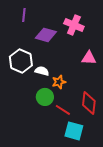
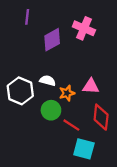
purple diamond: (46, 35) -> (52, 40), turned -45
pink triangle: (89, 58) -> (91, 86), moved
white hexagon: (21, 61) -> (20, 91), moved

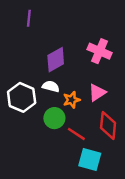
pink cross: (84, 28) -> (100, 51), moved
purple diamond: (52, 40) -> (56, 60), moved
pink triangle: (91, 86) -> (97, 93), turned -36

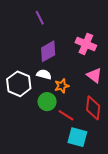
purple line: (29, 18) -> (40, 18), moved, turned -32
pink triangle: (97, 93) -> (94, 75), moved, turned -49

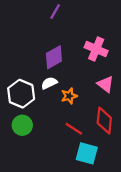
purple line: (40, 18) -> (55, 12), moved, turned 56
white semicircle: (44, 74) -> (49, 83), turned -40
green circle: (47, 102) -> (22, 125), moved

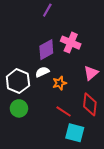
pink cross: (96, 49) -> (71, 43), moved
pink triangle: (106, 84) -> (91, 73), turned 42

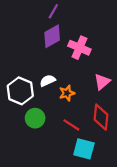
purple diamond: (46, 50) -> (52, 36), moved
green circle: (19, 108) -> (35, 118), moved

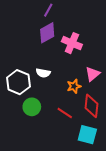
white semicircle: (48, 81) -> (43, 73), turned -144
orange star: (67, 93) -> (74, 86), moved
cyan square: (84, 149) -> (87, 135), moved

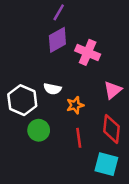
orange star: (74, 86) -> (75, 105), moved
red line: (65, 113) -> (79, 138), turned 49

